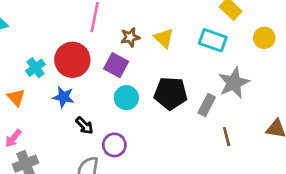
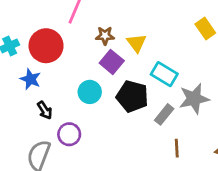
cyan rectangle: (213, 40) -> (164, 74), moved
purple square: (116, 65) -> (112, 62), moved

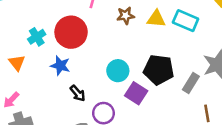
yellow triangle: (137, 43) -> (156, 19), turned -42
purple square: (112, 62) -> (136, 93), moved
cyan rectangle: (164, 74) -> (186, 21), moved

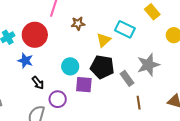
yellow triangle: (156, 19) -> (104, 40), moved, turned -49
gray rectangle: (191, 83) -> (127, 78), turned -70
purple square: (136, 93) -> (84, 85), turned -30

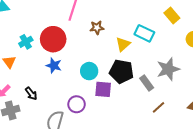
blue star: (25, 61) -> (54, 65), moved
black arrow: (38, 83) -> (31, 94), moved
brown line: (139, 103) -> (158, 107), turned 56

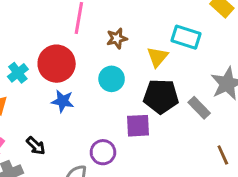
cyan circle: (89, 71) -> (112, 79), moved
brown line: (158, 107) -> (223, 155), moved, turned -64

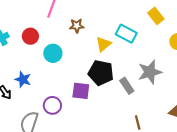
red circle: (57, 64) -> (30, 36), size x0.6
cyan circle: (112, 79) -> (53, 53), moved
blue star: (63, 101) -> (23, 79), moved

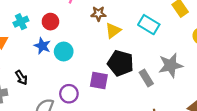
yellow triangle: (103, 44) -> (113, 31), moved
cyan circle: (53, 53) -> (64, 51), moved
blue star: (23, 79) -> (42, 46), moved

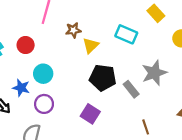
blue star: (42, 46) -> (21, 88), moved
purple square: (99, 81) -> (90, 114), moved, turned 30
purple circle: (69, 94) -> (44, 104), moved

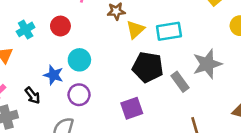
cyan rectangle: (126, 34) -> (169, 31), moved, turned -35
purple square: (90, 114) -> (132, 108), turned 36

